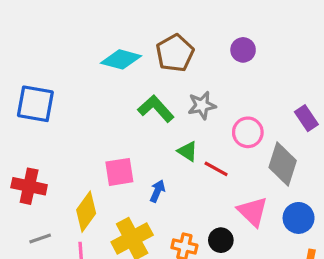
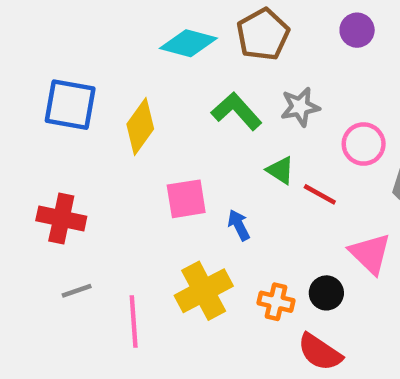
blue arrow: (157, 191) -> (239, 225), turned -50
yellow diamond: (86, 212) -> (140, 127), moved

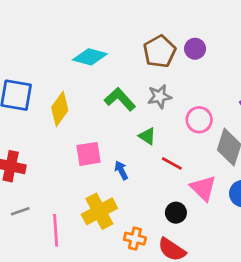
brown pentagon: (263, 35) -> (160, 51), moved
red line: (320, 194) -> (172, 163), moved
orange cross: (276, 302) -> (135, 239), moved

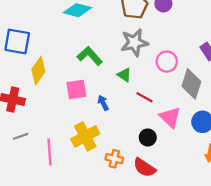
gray star: (160, 97) -> (134, 43), size x1.4
green L-shape: (120, 99) -> (90, 56), moved
yellow diamond: (60, 109) -> (38, 70), moved

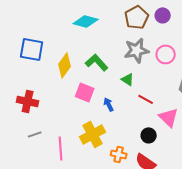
pink circle: (167, 62) -> (166, 54), moved
yellow diamond: (38, 70) -> (65, 65), moved
pink square: (76, 89) -> (85, 92), turned 30

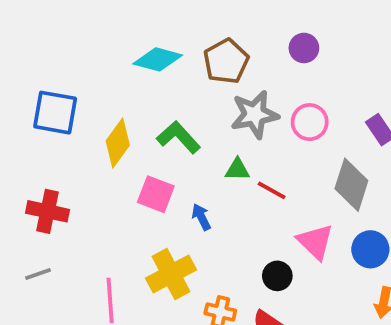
brown pentagon: (137, 17) -> (226, 61), moved
green triangle: (128, 79) -> (237, 170), turned -32
red line: (146, 99) -> (272, 190), moved
gray line: (35, 134) -> (38, 274), moved

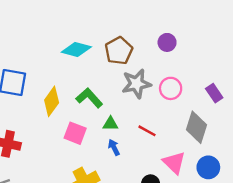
green triangle: (237, 170) -> (110, 124), moved
blue arrow: (201, 217) -> (114, 147), moved

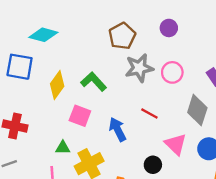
cyan diamond: (76, 50) -> (43, 35), moved
green triangle: (110, 124) -> (63, 148), moved
blue arrow: (114, 147) -> (118, 129), size x1.5

